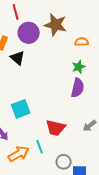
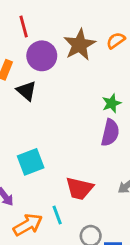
brown star: (56, 25) -> (79, 45), turned 30
orange semicircle: (82, 42) -> (116, 40), moved, turned -32

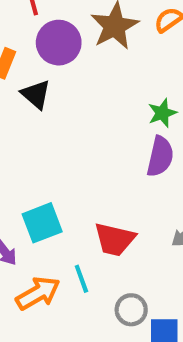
cyan square: (31, 162) -> (42, 223), moved

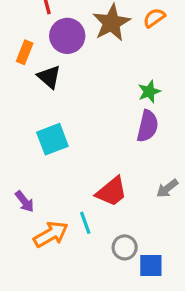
cyan square: (42, 223) -> (52, 139), moved
red trapezoid: (115, 239) -> (112, 192), turned -52

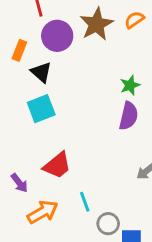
cyan square: (52, 139) -> (41, 109), moved
red trapezoid: (112, 192) -> (57, 165), moved
cyan line: (85, 223) -> (85, 202), moved

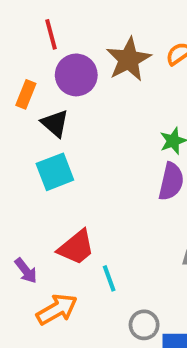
cyan line: (85, 202) -> (109, 278), moved

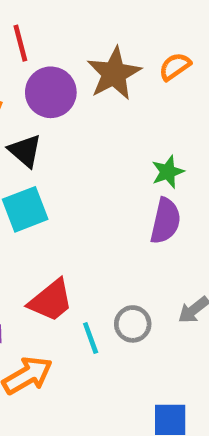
gray circle: (144, 325) -> (133, 324), moved

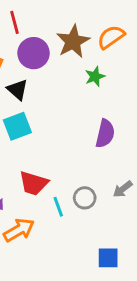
orange semicircle: (175, 67) -> (111, 37), size x1.4
green star: (168, 172) -> (95, 76), moved
red trapezoid: (51, 301) -> (34, 183), turned 56

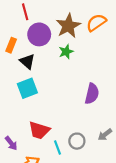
green star: (95, 76) -> (66, 52), moved

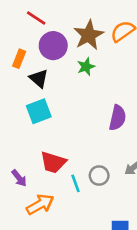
red line: (25, 12) -> (36, 18), turned -42

